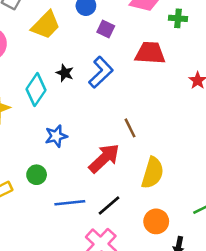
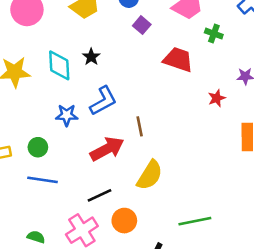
blue L-shape: (101, 72) -> (103, 101), moved
cyan diamond: (36, 90) -> (59, 65), turned -52
blue line: (70, 203) -> (42, 180), moved
orange circle: (156, 221) -> (124, 221), moved

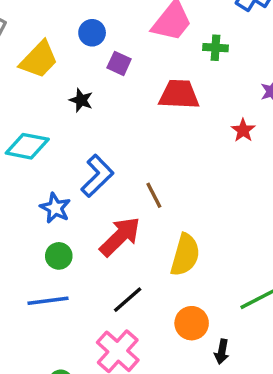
black star: (91, 57) -> (81, 100), moved
cyan diamond: (59, 65) -> (27, 146), turned -60
blue star: (67, 115) -> (55, 208), turned -30
green circle: (38, 147) -> (59, 256), moved
orange circle: (124, 221) -> (192, 323), moved

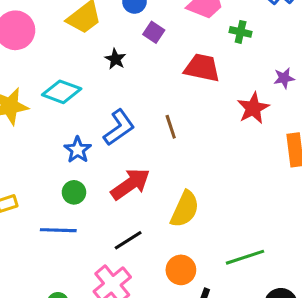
red star: (243, 130) -> (253, 108), size x1.5
brown line: (154, 195) -> (171, 127), moved

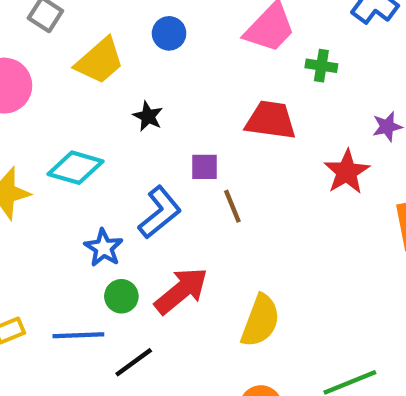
purple square: (154, 32) -> (204, 167), moved, turned -30
green circle: (74, 192) -> (121, 296), moved
blue line: (58, 230) -> (78, 335), moved
black line: (128, 240) -> (134, 362), moved

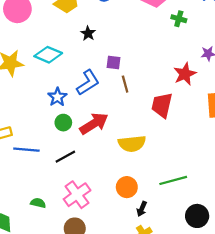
red trapezoid: (271, 120) -> (162, 105), moved, turned -92
yellow semicircle: (260, 321) -> (132, 144), turned 56
blue line: (78, 335) -> (26, 150), moved

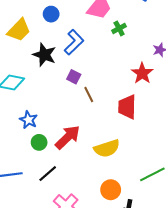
green cross: (179, 19) -> (119, 28), moved, turned -32
black star: (88, 33) -> (44, 55), size x1.6
purple square: (113, 62) -> (74, 77), turned 32
blue L-shape: (88, 83) -> (74, 42), moved

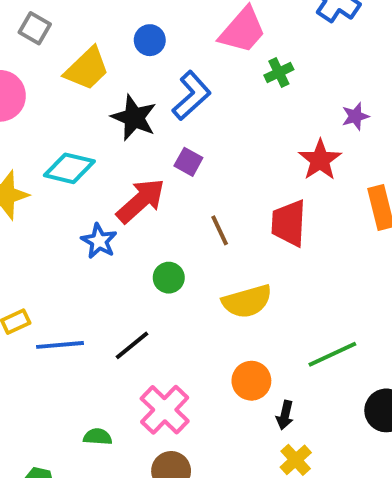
brown line: (89, 95) -> (220, 230), moved
red arrow: (68, 137) -> (141, 201), moved
green circle: (39, 142) -> (169, 278), moved

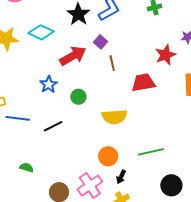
red trapezoid: (289, 223) -> (143, 83), turned 65
brown line: (220, 230) -> (112, 63), moved
blue star: (99, 241) -> (49, 84), moved
pink cross: (165, 410) -> (90, 185), moved

